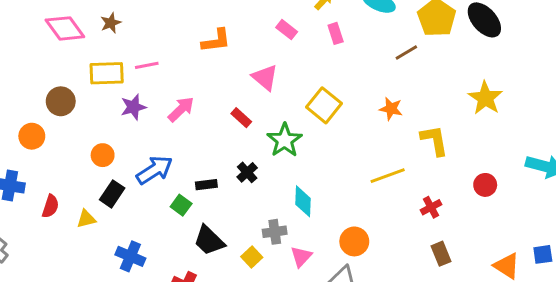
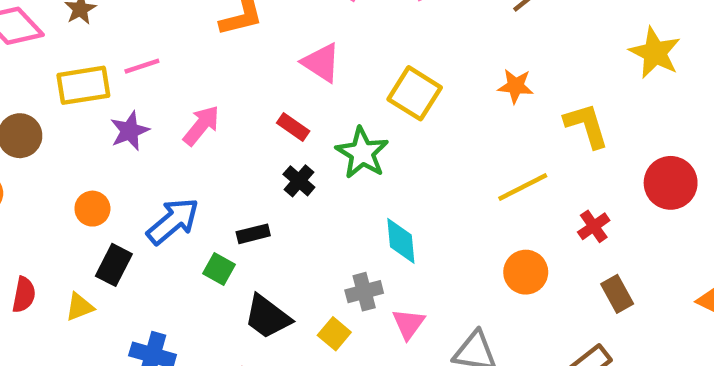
black cross: (247, 172) -> (299, 181), moved
red circle: (485, 185) -> (671, 183), size x1.5
orange circle: (354, 241) -> (526, 272), moved

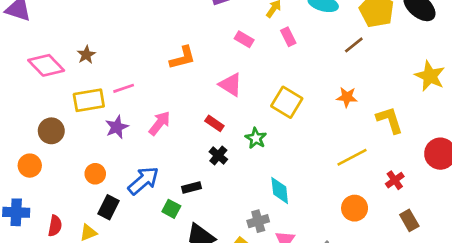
green star: (362, 153) -> (256, 138), size x0.7

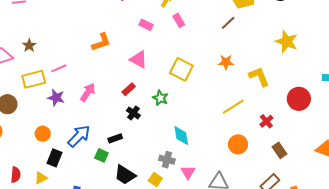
red rectangle: (214, 123) -> (129, 89), turned -72
purple star: (117, 127) -> (56, 98), turned -30
gray cross: (258, 221) -> (167, 160), turned 35

